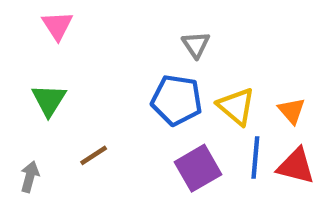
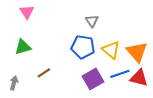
green triangle: (49, 100) -> (23, 47), turned 42
orange triangle: (292, 111) -> (137, 52), size x1.6
blue line: (255, 158) -> (120, 74), turned 66

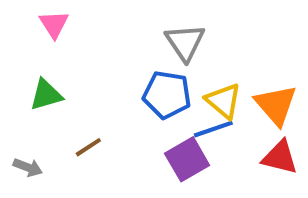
gray triangle: (92, 21) -> (185, 42), size x1.5
blue line: (120, 74) -> (213, 129), moved
gray arrow: (14, 83) -> (28, 167), turned 96

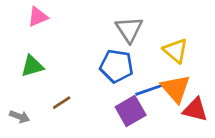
pink triangle: (54, 24) -> (38, 17), turned 40
yellow triangle: (223, 101) -> (176, 51), moved
orange triangle: (276, 105) -> (176, 89), moved

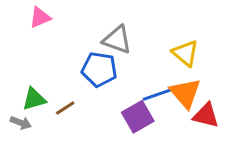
gray triangle: (129, 30) -> (117, 40), moved, turned -36
green triangle: (32, 66) -> (34, 99), moved
blue pentagon: (117, 66) -> (99, 69), moved

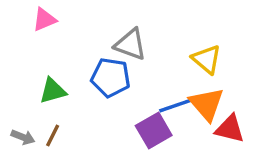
green triangle: (34, 99) -> (53, 91), moved
brown line: (65, 108) -> (53, 135), moved, turned -30

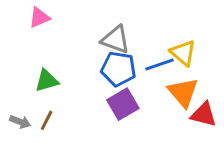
blue pentagon: (111, 78) -> (118, 69), moved
blue line: (175, 106) -> (160, 65), moved
purple square: (154, 130) -> (123, 104), moved

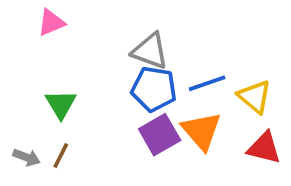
yellow triangle: (183, 53) -> (255, 97), moved
green triangle: (47, 81) -> (61, 104), turned -45
orange triangle: (183, 92) -> (201, 131), moved

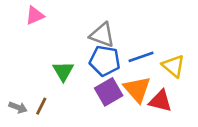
green triangle: (61, 104) -> (63, 71), moved
red triangle: (264, 148) -> (160, 101), moved

